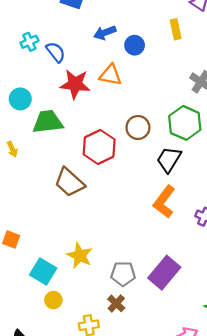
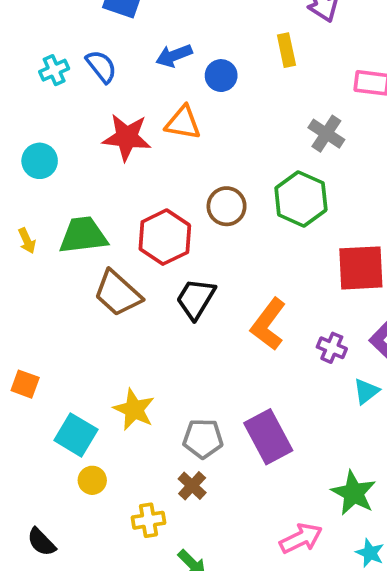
blue semicircle: (56, 52) -> (101, 66), moved
green trapezoid: (48, 122) -> (83, 235), moved
black trapezoid: (169, 159) -> (196, 299), moved
purple rectangle: (164, 273) -> (268, 437), turned -68

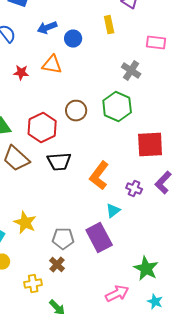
red star: (127, 137) -> (21, 73), size x0.6
black trapezoid: (196, 299) -> (59, 162), turned -125
cyan triangle: (366, 391) -> (113, 211), moved

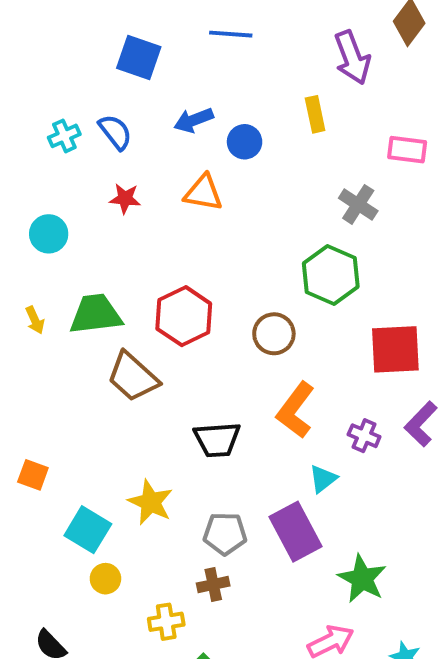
red star: (21, 73) -> (125, 199), moved
brown circle: (76, 111) -> (274, 334), moved
black trapezoid: (59, 162) -> (217, 440), moved
brown cross: (57, 265) -> (213, 585), turned 35
green star: (146, 269) -> (362, 579), moved

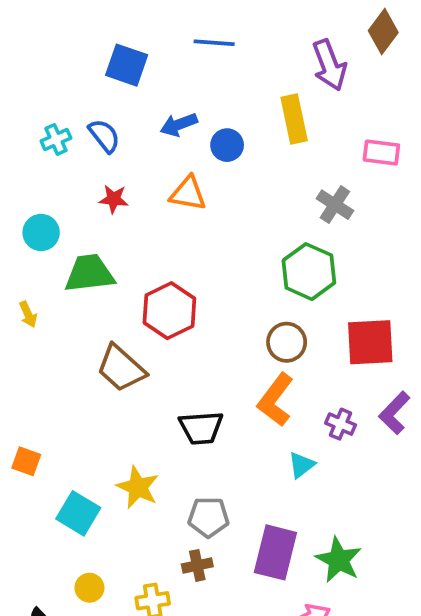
yellow rectangle: (315, 114) -> (294, 119), size x1.4
green trapezoid: (96, 314) -> (89, 273), moved
brown circle: (274, 334) -> (287, 342), moved
purple rectangle: (295, 532) -> (275, 552), moved, turned 42
yellow circle: (105, 579) -> (89, 588), moved

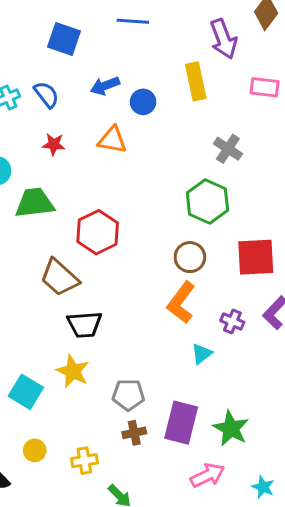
pink rectangle: (381, 153) -> (265, 87), moved
black trapezoid: (201, 428) -> (84, 324), moved
brown cross: (197, 565) -> (134, 433), moved

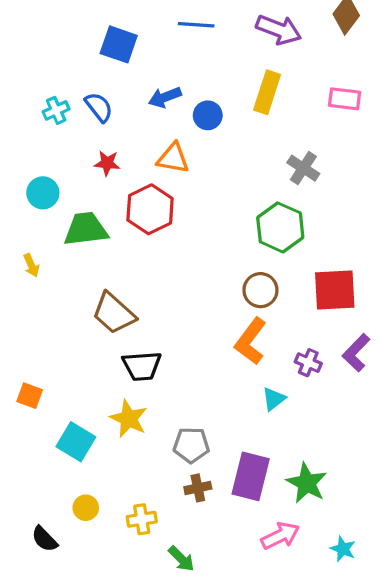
purple arrow: (224, 39) -> (279, 30), moved, turned -48
yellow rectangle: (196, 81) -> (267, 92), turned 30
red hexagon: (98, 232) -> (150, 209), moved

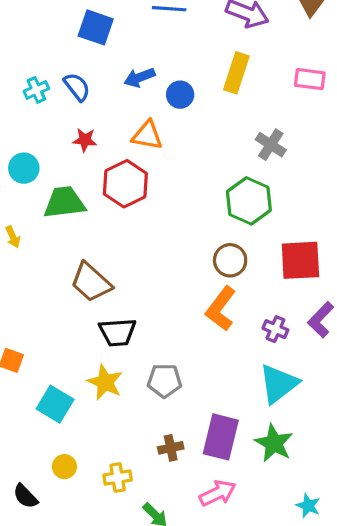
cyan triangle: (274, 399) -> (279, 384), moved, size x1.8
gray pentagon: (191, 445) -> (164, 381), moved
pink arrow: (280, 536) -> (218, 493), moved

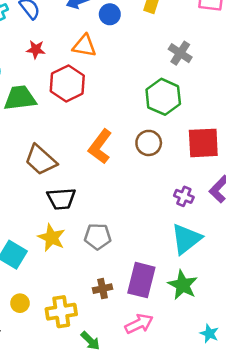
orange L-shape: (221, 309) -> (100, 147), moved
yellow cross: (118, 478) -> (61, 312), size x1.4

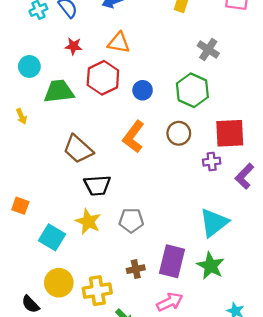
blue circle: (110, 14) -> (143, 90), moved
purple cross: (184, 196) -> (212, 162), moved, turned -30
yellow circle: (20, 303) -> (59, 283), size x1.6

